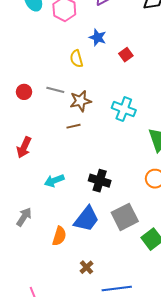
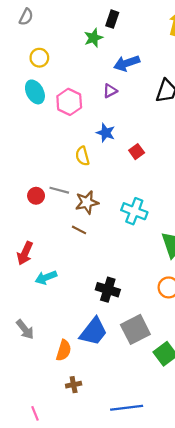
red circle: (24, 92) -> (36, 196), moved
brown line: (73, 126) -> (79, 230), turned 40
cyan arrow: (54, 181) -> (46, 277), moved
gray arrow: (24, 217) -> (25, 329), turned 108
brown cross: (87, 267) -> (74, 385), moved, turned 32

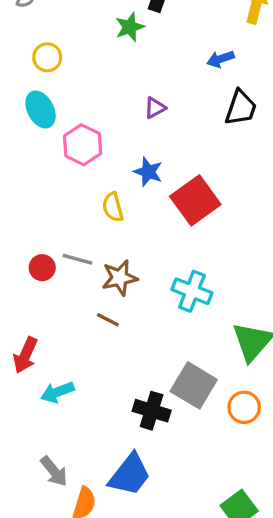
blue arrow: (127, 63) -> (221, 59), moved, size x0.7
pink hexagon: (69, 102) -> (83, 145), moved
red square: (137, 152) -> (195, 200), size x2.0
gray arrow: (25, 329) -> (54, 471), moved
gray square: (135, 329) -> (194, 385), moved, turned -32

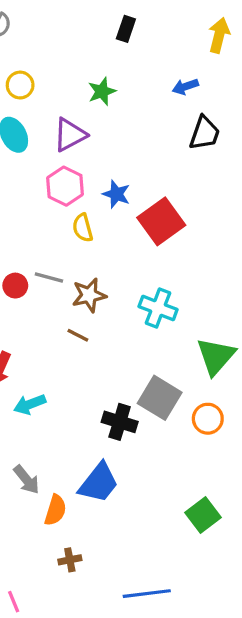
green star: (130, 27) -> (102, 91), moved
purple triangle: (155, 108) -> (70, 135), moved, size x1.6
pink hexagon: (83, 145) -> (65, 186), moved

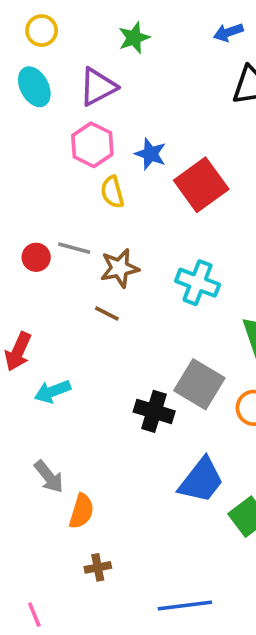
blue trapezoid: (99, 483) -> (201, 480), moved

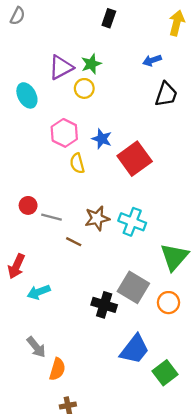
yellow circle: (42, 31) -> (84, 88), moved
purple triangle: (98, 87) -> (61, 67), moved
gray line: (74, 248) -> (51, 217), moved
brown star: (120, 268) -> (97, 218), moved

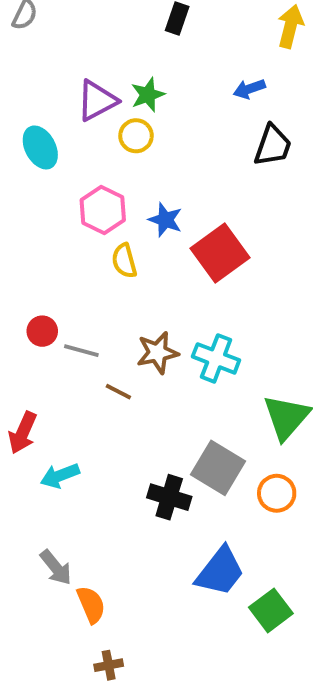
orange semicircle: (57, 369) -> (91, 605), turned -40

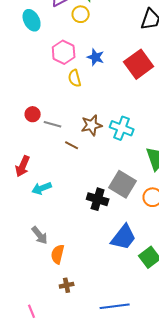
red square: (220, 253) -> (139, 64), moved
orange semicircle: (91, 605) -> (58, 254), turned -144

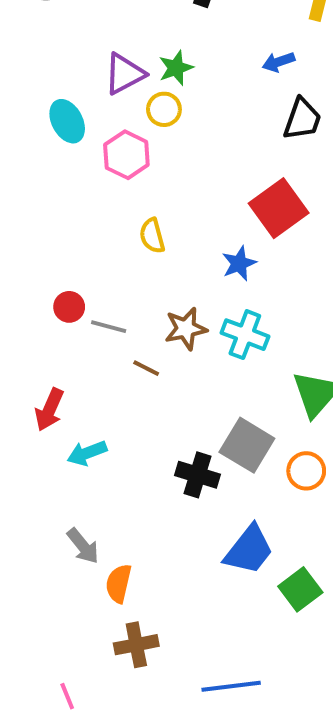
pink hexagon: (64, 52) -> (126, 155), moved
blue star: (96, 57) -> (239, 263), moved, turned 30
brown cross: (67, 285) -> (136, 645), size x1.5

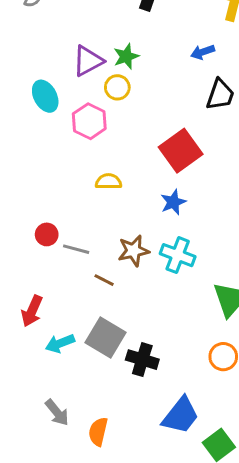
red square: (279, 208) -> (181, 151), moved
yellow semicircle: (152, 236) -> (108, 182), turned 105
gray square: (247, 445) -> (106, 337), moved
orange semicircle: (119, 583) -> (98, 432), moved

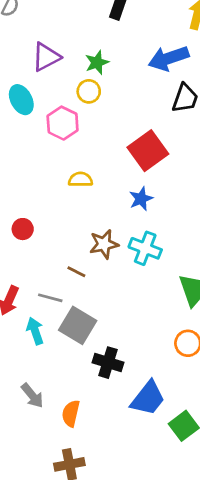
blue arrow: (203, 52) -> (169, 58), size x1.8
purple triangle: (88, 61) -> (46, 57), moved
gray line: (76, 249) -> (50, 298), moved
cyan arrow: (60, 343) -> (35, 331), turned 92
black cross: (142, 360) -> (108, 363), moved

